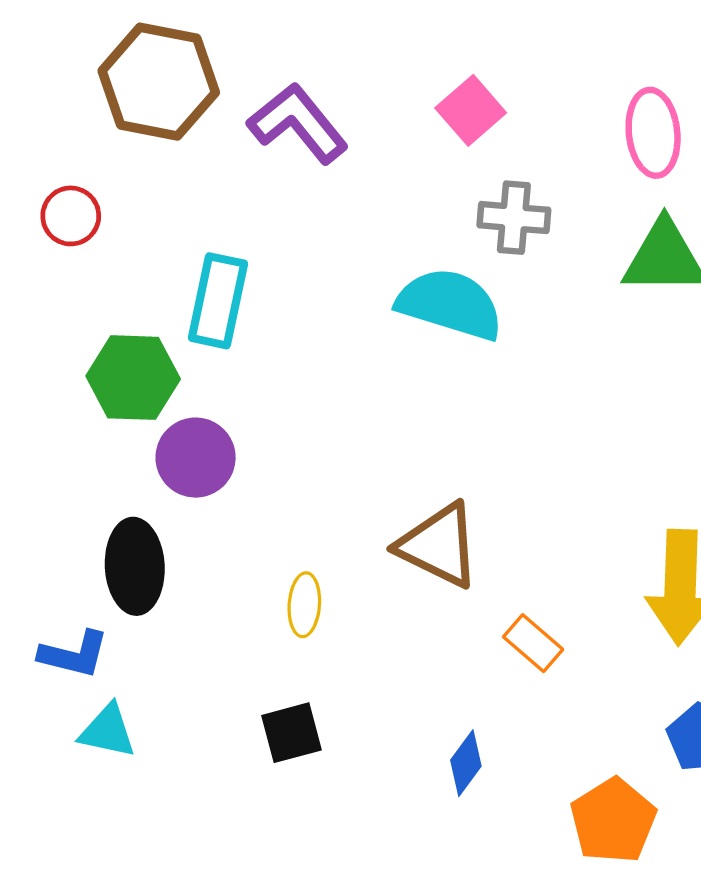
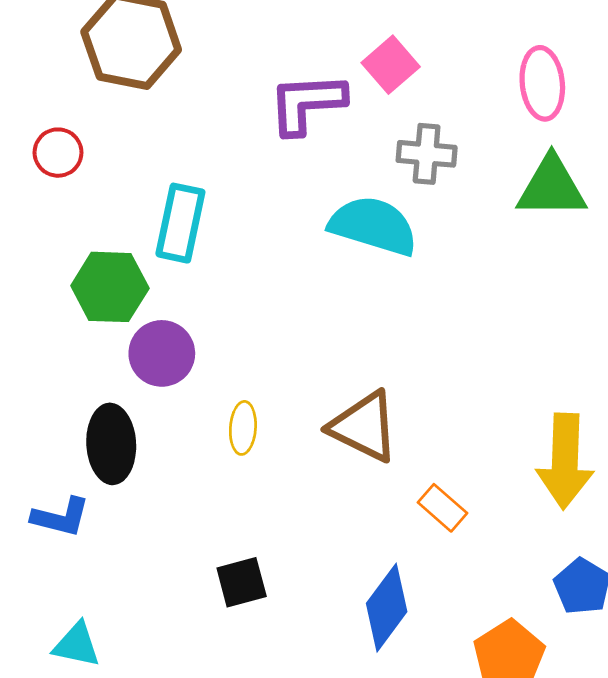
purple L-shape: (298, 123) -> (307, 103), moved, turned -54
yellow ellipse: (304, 605) -> (243, 428), moved
cyan triangle: (108, 731) -> (77, 645), moved
blue diamond: (466, 763) -> (387, 608), size x1.6

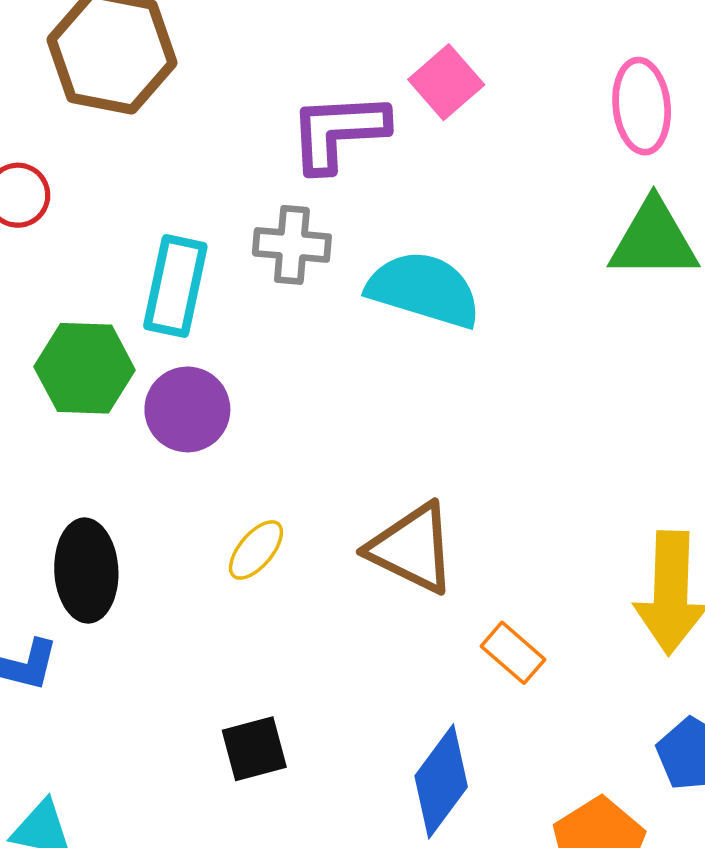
gray cross: (427, 154) -> (292, 245), moved
purple circle: (162, 353) -> (187, 409), moved
yellow ellipse: (243, 428) -> (256, 550), turned 36

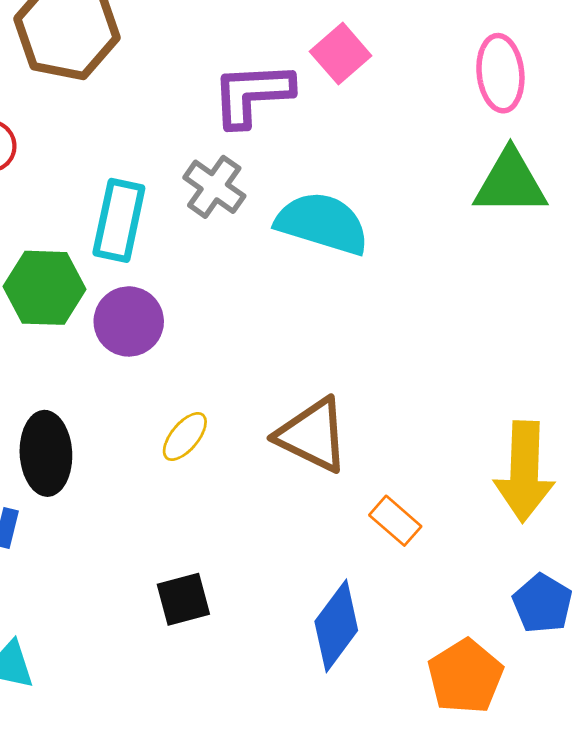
gray cross: (292, 245) -> (214, 187), turned 30

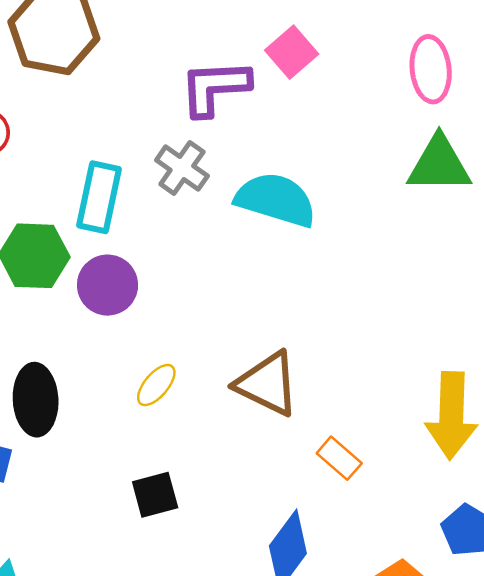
black square: (183, 599) -> (155, 495), moved

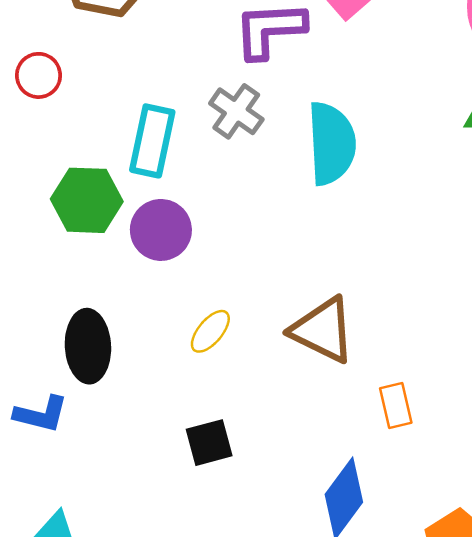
cyan semicircle: (276, 200) -> (331, 143), turned 70
orange rectangle: (339, 458) -> (396, 405), turned 36

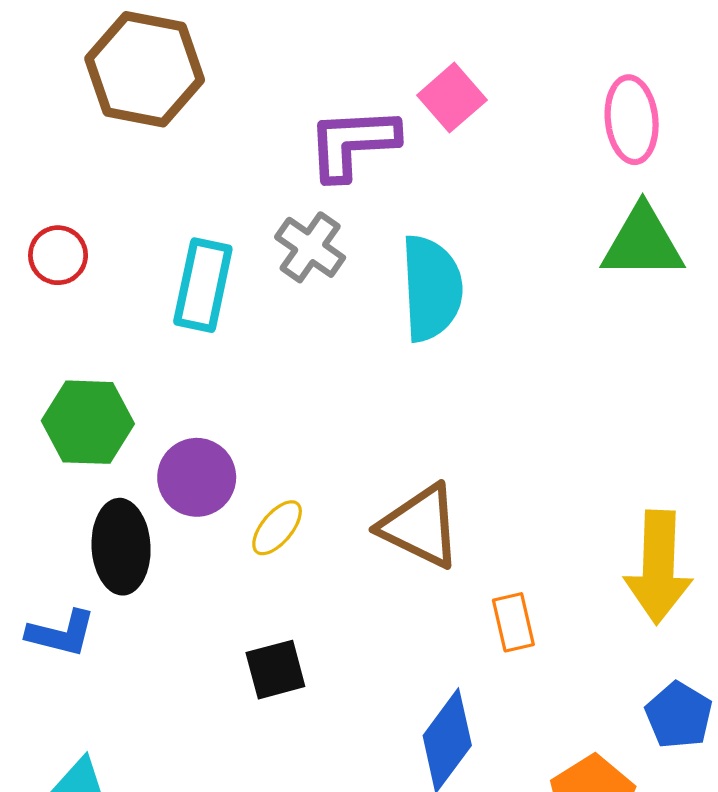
red circle: (39, 75) -> (58, 255), moved
green hexagon: (87, 200) -> (88, 422), moved
purple circle: (161, 230) -> (197, 477), moved

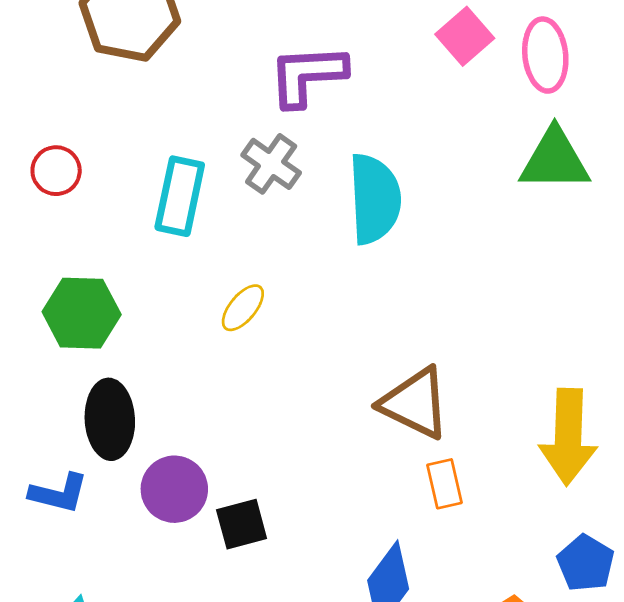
pink square: (452, 98) -> (465, 36), moved
purple circle: (197, 477) -> (174, 489), moved
brown triangle: (420, 526) -> (415, 403), moved
yellow ellipse: (277, 528) -> (243, 308), moved

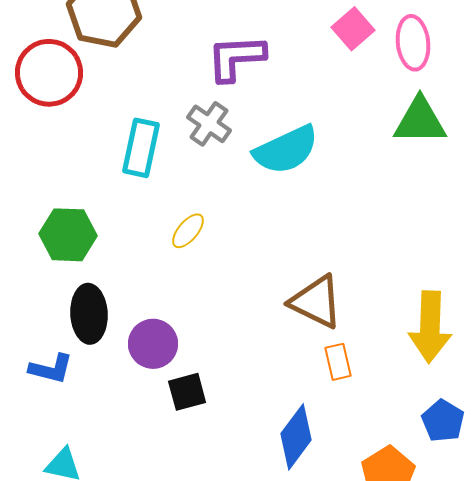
red circle: (56, 171) -> (49, 73), moved, size x1.8
cyan semicircle: (375, 199) -> (286, 150), turned 68
purple circle: (174, 489) -> (153, 344), moved

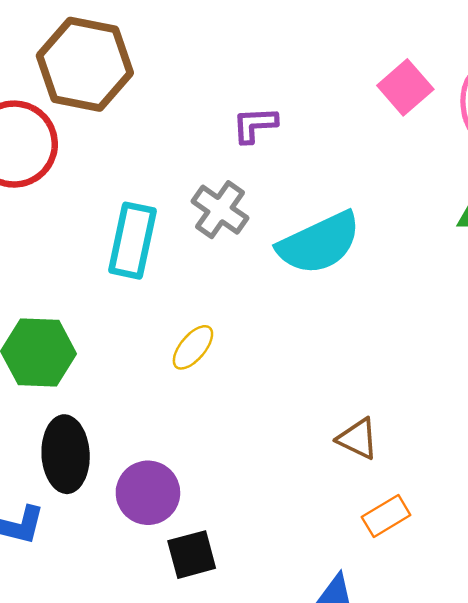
purple L-shape: (236, 58) -> (255, 125), size x0.6
brown triangle: (316, 302) -> (358, 439), size x0.6
orange rectangle: (338, 362) -> (386, 516), turned 72

